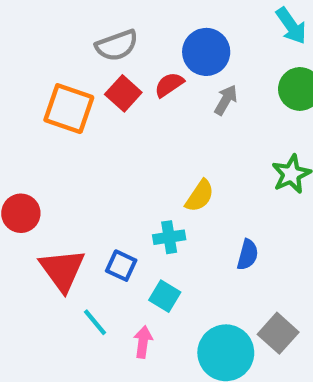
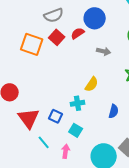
gray arrow: (226, 100) -> (104, 51), moved, turned 72

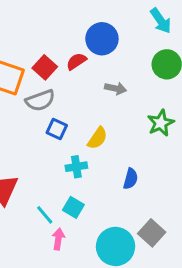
gray semicircle: (54, 15) -> (40, 100), moved
blue square: (56, 116) -> (57, 129), moved
cyan line: (44, 142) -> (45, 215), moved

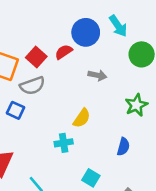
cyan arrow: (161, 21) -> (118, 26), moved
blue square: (57, 129) -> (16, 110), moved
blue semicircle: (131, 179) -> (123, 147), moved
cyan square: (73, 207) -> (91, 178), moved

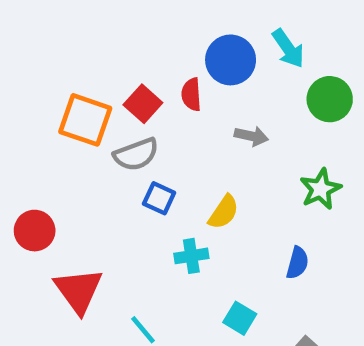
red semicircle: (64, 52) -> (191, 95), turned -60
blue square: (16, 110) -> (159, 198), moved

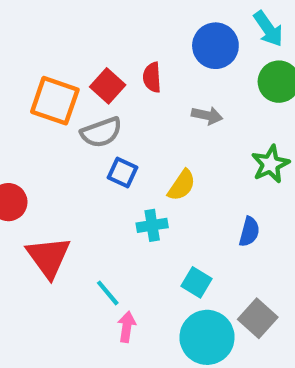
cyan arrow: (288, 48) -> (268, 29), moved
blue circle: (231, 60) -> (215, 46), moved

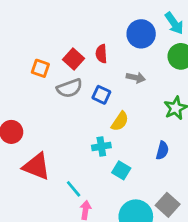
orange square: (55, 101) -> (40, 68), size x0.6
blue square: (122, 173) -> (101, 95), moved
red triangle: (49, 257) -> (36, 166), turned -32
cyan square: (196, 282) -> (121, 170), moved

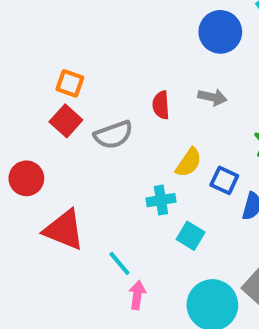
red semicircle: (101, 54) -> (161, 105), moved
red square: (74, 59) -> (66, 121), moved
gray semicircle: (70, 88) -> (113, 135), moved
blue square: (101, 95) -> (224, 180), moved

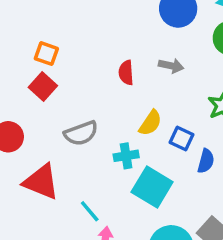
gray semicircle: (113, 135) -> (81, 133), moved
cyan square: (191, 236) -> (152, 187), size x1.6

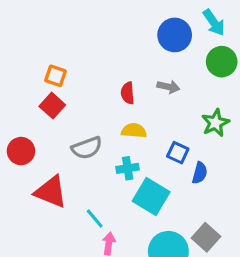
yellow semicircle: (150, 123) -> (134, 131), moved, turned -120

